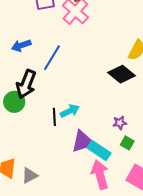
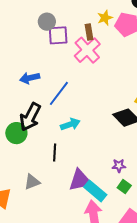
cyan arrow: (70, 111) -> (70, 124), moved
gray triangle: (30, 175) -> (32, 182), moved

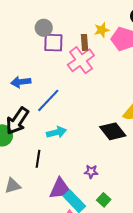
purple star: (119, 166) -> (91, 172), moved

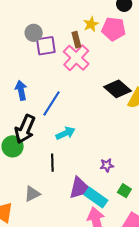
blue arrow: (21, 82) -> (21, 90), turned 96
black diamond: (113, 131) -> (117, 89), moved

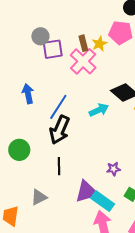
yellow star: (91, 24) -> (99, 44), moved
black arrow: (25, 129) -> (60, 130), moved
cyan arrow: (65, 133) -> (99, 110), moved

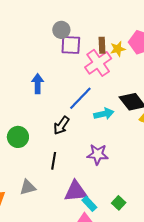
blue line: (58, 107) -> (80, 98), moved
black arrow: (60, 130) -> (61, 125), size x0.7
purple star: (114, 169) -> (98, 154), moved, size x1.5
cyan rectangle: (103, 201) -> (89, 204), size x0.7

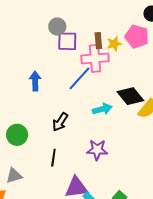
pink cross: (98, 63) -> (95, 58), turned 32
blue line: (80, 98) -> (79, 78), moved
gray triangle: (28, 187) -> (14, 176), moved

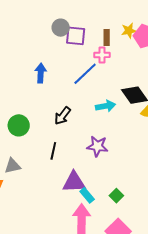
gray circle: (57, 27) -> (61, 28), moved
yellow star: (114, 44) -> (129, 31), moved
pink cross: (95, 58) -> (102, 55), size x0.6

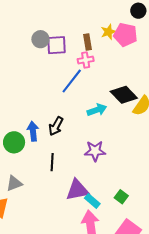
blue arrow: (41, 73) -> (33, 131), moved

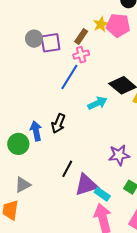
brown rectangle: (87, 42) -> (81, 36), turned 49
purple star: (95, 151) -> (119, 155), moved
black line: (52, 162) -> (67, 169), moved, turned 30

